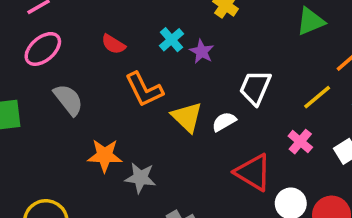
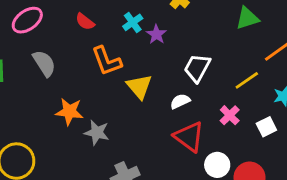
white semicircle: (224, 122) -> (180, 101), moved

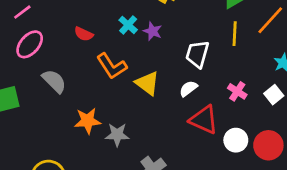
yellow line: (247, 80) -> (235, 34), moved, turned -40

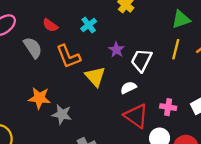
purple star: (153, 31) -> (116, 50), moved
gray semicircle: (54, 81) -> (33, 48), moved
pink cross: (237, 91) -> (168, 107), moved, turned -35

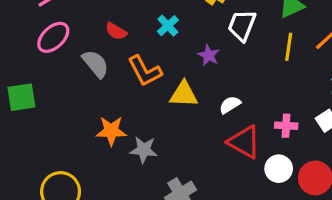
white trapezoid: (141, 60) -> (242, 25), moved
yellow triangle: (95, 77) -> (184, 94), turned -40

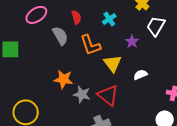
red semicircle: (116, 31) -> (76, 17), turned -144
yellow triangle: (184, 94) -> (112, 64), turned 42
red triangle: (244, 142) -> (108, 95), moved

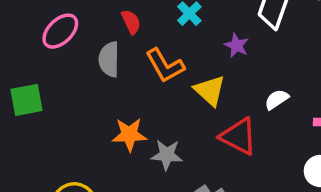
gray semicircle: (60, 36) -> (109, 59), turned -138
white semicircle: (140, 75) -> (277, 99), moved
red triangle: (108, 95) -> (239, 136), moved

